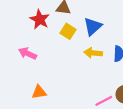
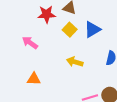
red star: (40, 19) -> (46, 14), turned 30
yellow arrow: (93, 53) -> (75, 62), moved

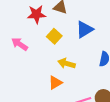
yellow square: (70, 30) -> (54, 36), moved
orange triangle: (34, 79) -> (55, 83), moved, turned -32

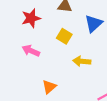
red star: (36, 14) -> (31, 18), moved
orange triangle: (55, 83) -> (49, 87), moved

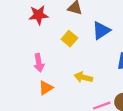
pink arrow: (31, 51) -> (39, 63), moved, turned -133
yellow arrow: (82, 61) -> (83, 77), moved

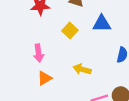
blue triangle: (101, 30) -> (102, 24), turned 30

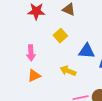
blue triangle: (102, 24) -> (87, 51), moved

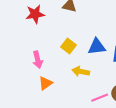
yellow square: (60, 36) -> (68, 46), moved

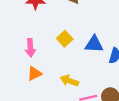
yellow arrow: (81, 71) -> (69, 81), moved

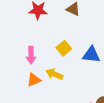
yellow arrow: (69, 81) -> (54, 74), moved

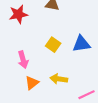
yellow arrow: (54, 74) -> (59, 79), moved

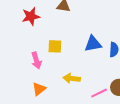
yellow square: (53, 45) -> (55, 46), moved, turned -32
orange triangle: (32, 83) -> (39, 89), moved

